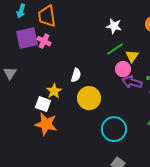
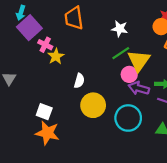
orange trapezoid: (47, 16) -> (74, 18), moved
purple square: (27, 38) -> (29, 28), moved, turned -30
yellow triangle: (132, 56) -> (139, 61), size x1.6
yellow star: (54, 91) -> (56, 56), moved
cyan circle: (114, 129) -> (128, 118), moved

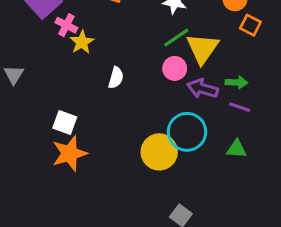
pink circle: (129, 74) -> (175, 68), moved
yellow circle: (93, 105) -> (159, 152), moved
orange star: (47, 133) -> (69, 153), turned -30

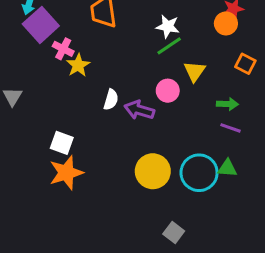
orange square: (250, 25) -> (245, 64), moved
green line: (176, 38) -> (169, 46), moved
yellow triangle: (202, 48) -> (195, 71), size x0.7
purple arrow: (202, 89) -> (139, 110), moved
cyan circle: (187, 132) -> (199, 173), moved

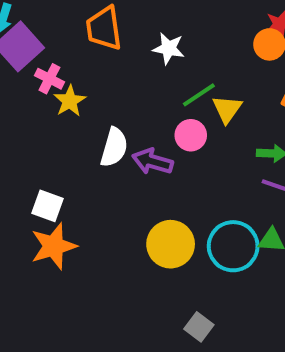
white star: (168, 26) -> (169, 48), moved
green line: (169, 46) -> (199, 95), moved
white semicircle: (111, 100) -> (114, 147), size x1.4

